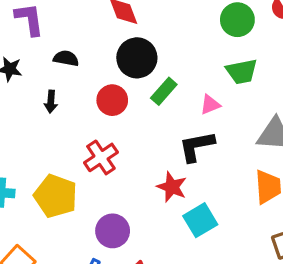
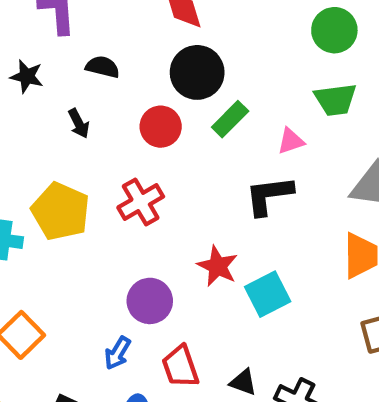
black arrow: (51, 102) -> (79, 123), turned -35
red star: (172, 187) -> (218, 266), moved
yellow pentagon: (56, 196) -> (61, 211), moved

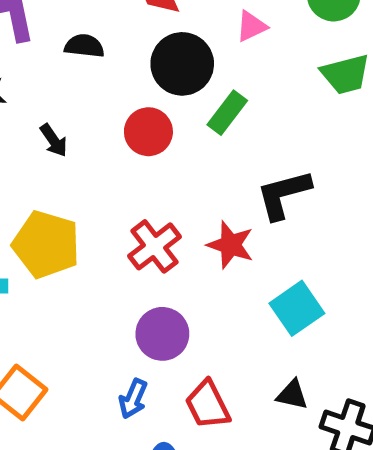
black semicircle: (103, 67) -> (84, 46), moved
pink triangle: (291, 141) -> (251, 26), moved
red cross: (141, 202) -> (155, 246), moved
red star: (218, 266) -> (230, 245), moved
black triangle: (243, 382) -> (292, 395), moved

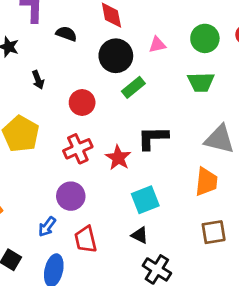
red circle: (148, 132) -> (82, 103), moved
black triangle: (292, 395) -> (140, 235), moved

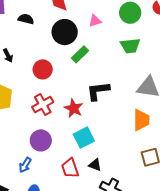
cyan square: (145, 200) -> (84, 138), moved
red trapezoid: (86, 239) -> (70, 168), moved

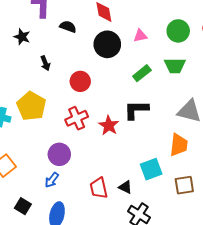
green rectangle: (80, 54) -> (142, 73), moved
cyan square: (84, 138) -> (151, 169), moved
purple circle: (41, 140) -> (59, 154), moved

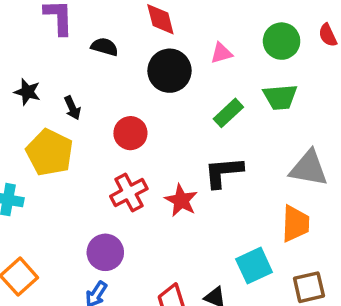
black star: (22, 37) -> (27, 92), moved
yellow pentagon: (31, 106) -> (50, 153), moved

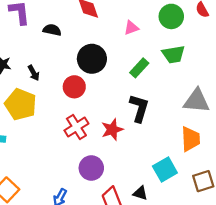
black circle: (170, 71) -> (92, 59), moved
black L-shape: (223, 172) -> (139, 108), turned 116
red star: (181, 200) -> (112, 130), turned 30
purple circle: (105, 252) -> (91, 168), moved

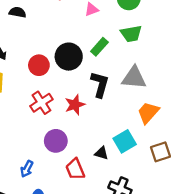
black circle: (92, 59) -> (69, 57), moved
gray triangle: (196, 101) -> (134, 78), moved
orange trapezoid: (191, 139) -> (148, 113), turned -135
black triangle: (140, 193) -> (101, 153), moved

